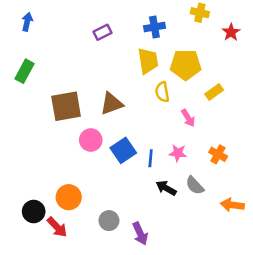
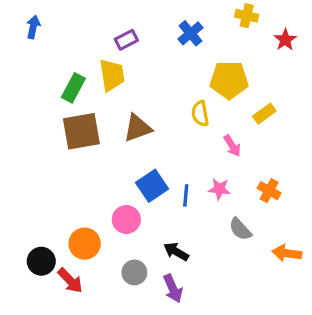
blue cross: (154, 27) -> (191, 33), turned -30
yellow trapezoid: (148, 61) -> (112, 75), moved
green rectangle: (25, 71) -> (73, 88), moved
pink circle: (91, 140) -> (126, 220), moved
black arrow: (166, 188) -> (176, 252), moved

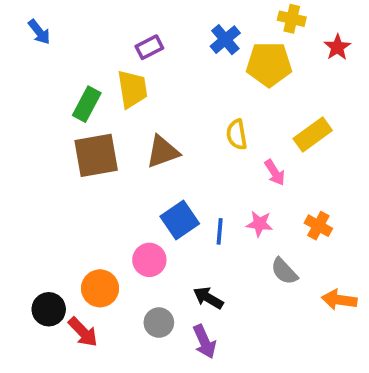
blue arrow: (33, 27) -> (39, 32), turned 130
yellow pentagon: (229, 80) -> (269, 64), moved
yellow rectangle: (264, 114) -> (313, 135), size x1.4

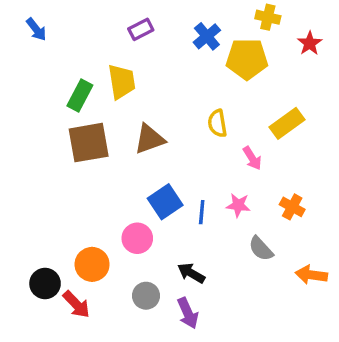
purple rectangle: (149, 47) -> (141, 29), moved

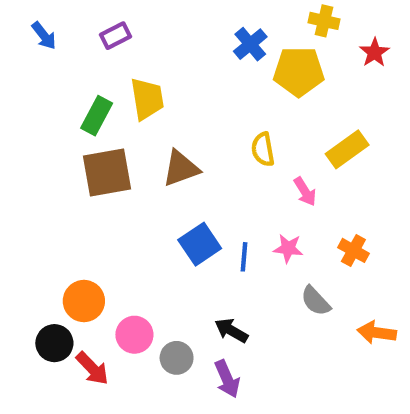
purple rectangle: (141, 29) -> (115, 36), moved
pink circle: (137, 238) -> (134, 335), moved
orange circle: (92, 264) -> (84, 301), moved

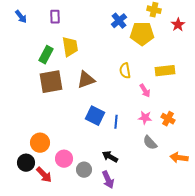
purple rectangle: (115, 36) -> (55, 17), turned -64
yellow rectangle: (347, 149) -> (165, 71), turned 30
blue square: (200, 244) -> (95, 116), turned -30
pink star: (288, 248) -> (145, 118), moved

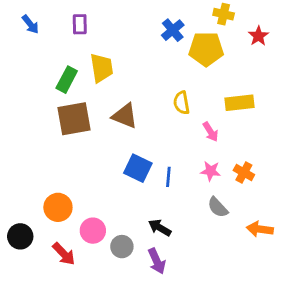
brown triangle: (86, 80) -> (125, 116), turned 42
black circle: (26, 163) -> (20, 236), moved

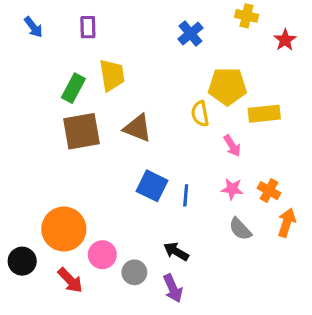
yellow pentagon: (206, 49) -> (227, 86), moved
orange circle: (58, 207) -> (64, 229), size x1.4
orange arrow: (260, 229) -> (287, 223), moved, turned 100

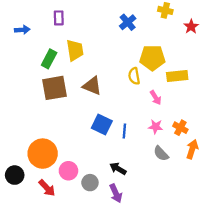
blue arrow: (33, 27) -> (22, 30), moved, turned -56

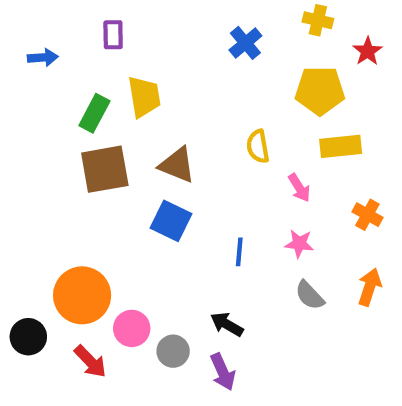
yellow pentagon: (152, 58) -> (320, 91), moved
blue square: (102, 124) -> (171, 221), moved
orange cross: (180, 128) -> (367, 215), moved

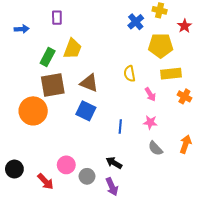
blue cross: (245, 43) -> (136, 22), moved
yellow trapezoid: (144, 97) -> (72, 49), turned 30
orange cross: (367, 215) -> (184, 96), moved
orange circle: (82, 295) -> (33, 111), moved

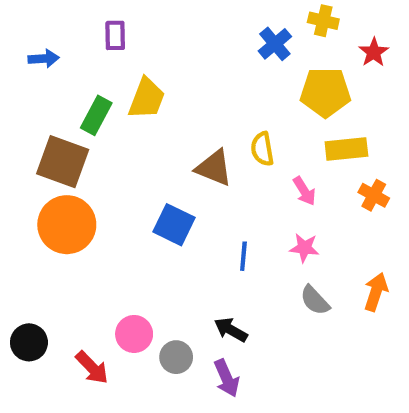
brown triangle: (89, 83) -> (214, 168), moved
brown square: (53, 85) -> (63, 162), moved, turned 30

